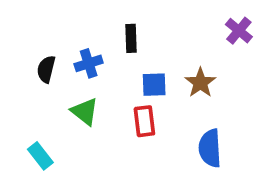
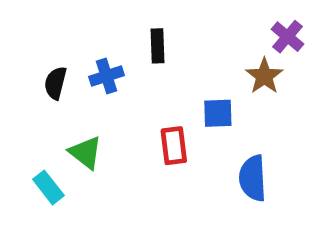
brown star: (200, 83) -> (264, 76), moved
blue square: (154, 85) -> (218, 113), moved
green triangle: (85, 112) -> (86, 153), moved

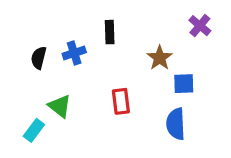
brown star: (264, 76) -> (160, 58), moved
blue square: (218, 113) -> (184, 84), moved
cyan rectangle: (48, 187) -> (34, 130), turned 75

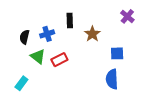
brown star: (160, 58) -> (92, 34), moved
red rectangle: (121, 101) -> (59, 60), moved, turned 70
green triangle: (60, 106) -> (38, 57), moved

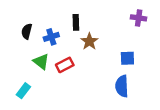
purple cross: (127, 16) -> (139, 18), turned -32
brown star: (92, 34) -> (89, 41), moved
black semicircle: (24, 37) -> (27, 31), moved

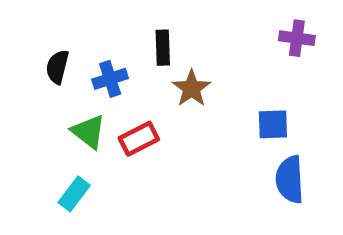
blue semicircle: (122, 86) -> (290, 179), moved
cyan rectangle: (23, 91) -> (74, 194), moved

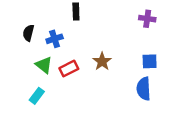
black rectangle: (163, 48) -> (76, 12), moved
brown star: (192, 88) -> (102, 61), moved
blue square: (273, 124) -> (150, 61), moved

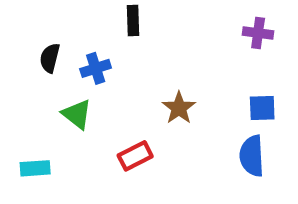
red rectangle: (69, 69) -> (135, 156), moved
cyan rectangle: (37, 96) -> (35, 168), moved, turned 49

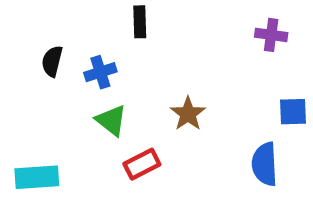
blue square: (262, 108) -> (293, 112), moved
green triangle: (77, 114) -> (111, 120), moved
cyan rectangle: (35, 168) -> (37, 177), size x1.4

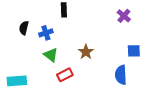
purple cross: (271, 35) -> (124, 16), turned 32

